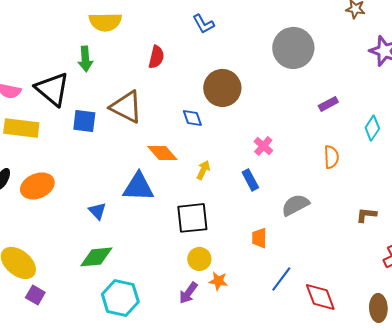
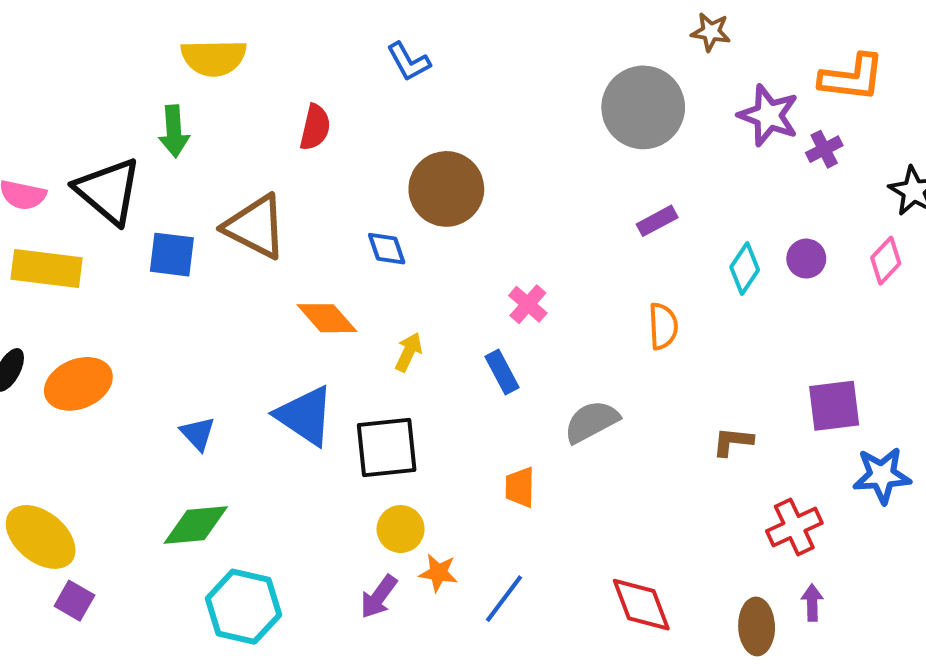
gray circle: (293, 48) -> (643, 107), moved
blue triangle: (138, 187) -> (305, 416), moved, turned 32
blue line: (281, 279) -> (504, 599), moved

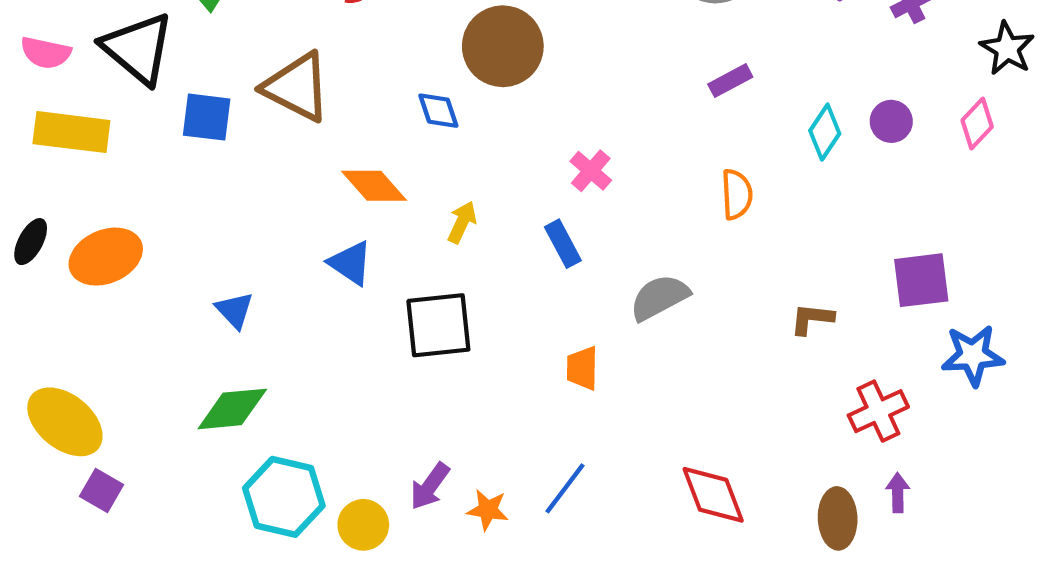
blue triangle: (305, 416) -> (350, 263), moved, size x0.7
yellow circle: (401, 529) -> (363, 525), moved
orange star: (438, 573) -> (488, 510), moved

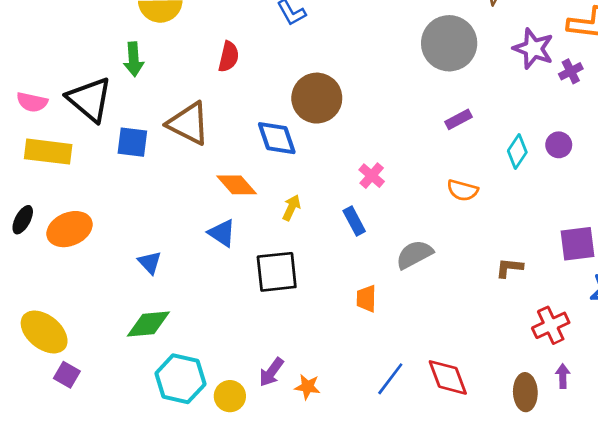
blue diamond: (438, 111) -> (277, 138), size x1.5
orange semicircle: (737, 194) -> (462, 190), turned 108
blue line: (565, 488) -> (390, 379), moved

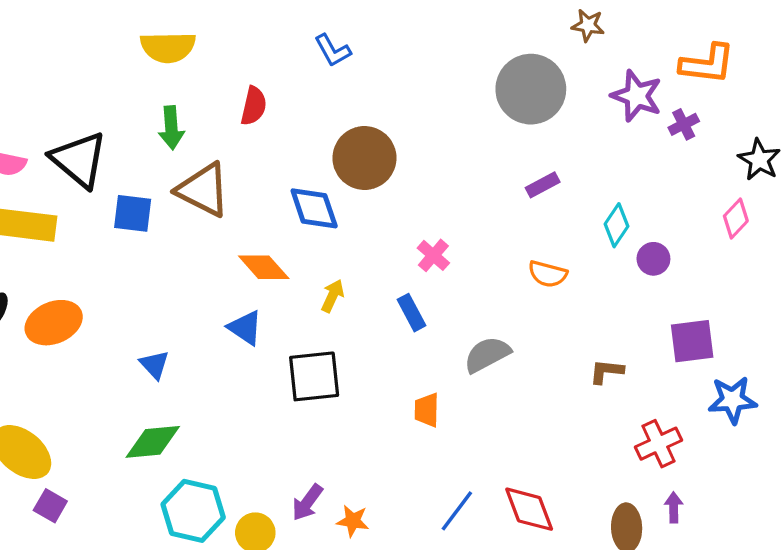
green arrow: (134, 59) -> (171, 128), moved
purple circle: (559, 145) -> (653, 259), moved

